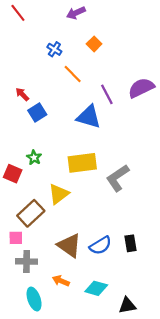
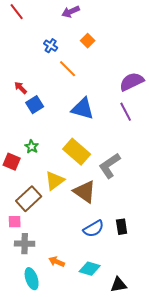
purple line: (107, 94) -> (126, 112), moved
yellow rectangle: (82, 163) -> (77, 152), turned 48
brown triangle: (69, 245) -> (85, 192), moved

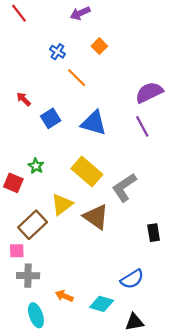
blue square: (35, 105) -> (51, 118), moved
black rectangle: (122, 227) -> (154, 233), moved
blue semicircle: (94, 229) -> (132, 279), moved

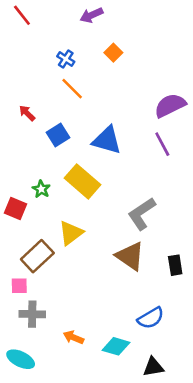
orange line: (77, 78) -> (72, 89), moved
yellow rectangle: (87, 172) -> (82, 181), moved
brown triangle: (96, 217) -> (130, 256), moved
cyan ellipse: (36, 315) -> (21, 359), moved, turned -45

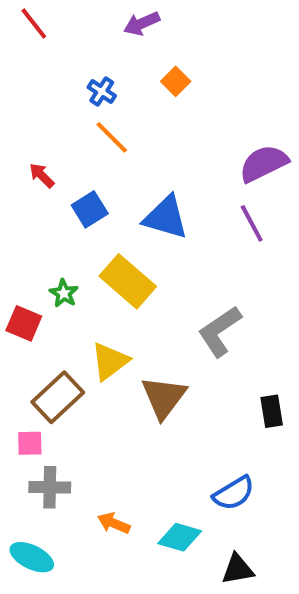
brown triangle: (130, 256) -> (164, 397), moved, turned 32

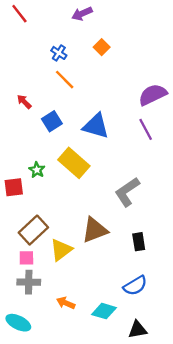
red square: (24, 323) -> (14, 187), turned -30
yellow triangle: (110, 361) -> (61, 250), moved
brown triangle: (164, 397) -> (95, 230), turned 32
black rectangle: (272, 411) -> (139, 242), moved
pink square: (30, 443) -> (26, 258), moved

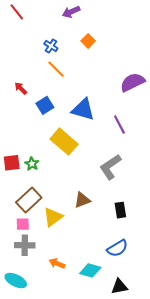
purple line: (146, 129) -> (119, 125), moved
green star: (37, 170) -> (32, 164), moved
brown triangle: (95, 230) -> (82, 200), size x0.7

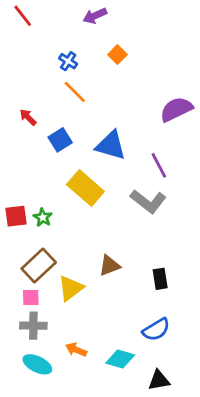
gray L-shape: (110, 167) -> (148, 201), moved, turned -108
cyan ellipse: (16, 281) -> (37, 364), moved

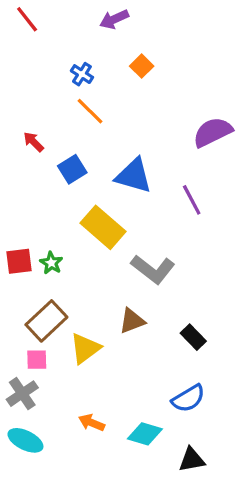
gray L-shape: (148, 201) -> (153, 269), moved
black rectangle: (160, 279) -> (193, 337), turned -35
gray cross: (33, 326) -> (22, 394), moved, turned -35
cyan ellipse: (37, 364) -> (25, 440), moved

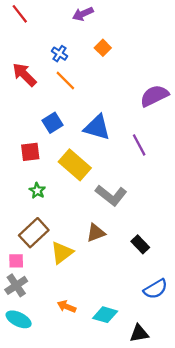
red arrow: (34, 142) -> (24, 75), moved, size x1.6
red square: (19, 261) -> (30, 152), moved
pink square: (37, 360) -> (16, 261), moved
blue semicircle: (188, 398) -> (156, 289), moved

